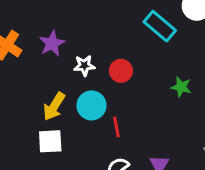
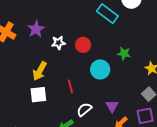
cyan circle: (92, 105) -> (100, 69), moved
red line: (116, 127) -> (70, 86), moved

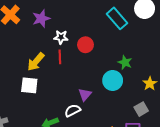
cyan circle: (100, 69) -> (113, 80), moved
red line: (70, 86) -> (60, 57), moved
purple triangle: (112, 106) -> (85, 95), moved

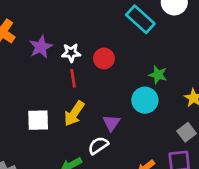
purple star: (41, 18) -> (41, 47), moved
yellow arrow: (36, 62) -> (74, 113), moved

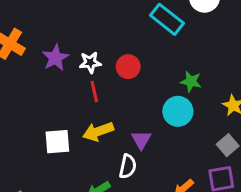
yellow arrow: (74, 113) -> (98, 131), turned 40
white semicircle: (98, 146) -> (128, 166), turned 140

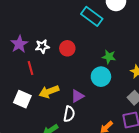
red line: (94, 92) -> (30, 68), moved
purple triangle: (141, 140) -> (77, 96), turned 32
white square: (57, 142) -> (22, 99), turned 30

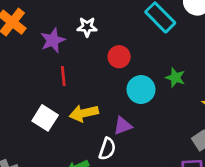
white star: (42, 46) -> (87, 27), moved
cyan circle: (101, 77) -> (141, 89), moved

